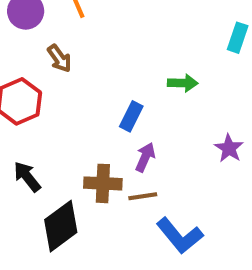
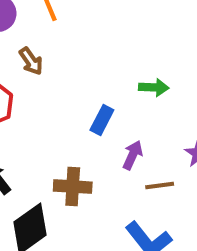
purple arrow: (145, 157) -> (133, 155), moved
brown line: (143, 196) -> (160, 185), moved

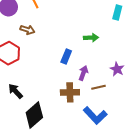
brown arrow: (31, 61) -> (27, 30), turned -32
brown cross: (73, 187) -> (70, 92), moved

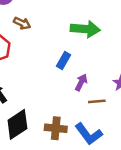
green arrow: (91, 38) -> (85, 29), moved, size x1.6
brown cross: (70, 92) -> (56, 128), moved

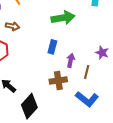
brown line: (97, 101) -> (87, 72), turned -56
brown cross: (56, 128) -> (58, 80), moved

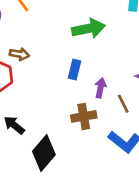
brown arrow: (12, 26) -> (19, 54), moved
brown line: (87, 72) -> (123, 104), turned -40

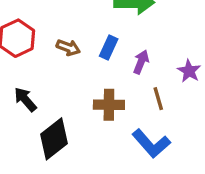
brown arrow: (19, 54) -> (68, 48), moved
purple arrow: (100, 88) -> (141, 62), moved

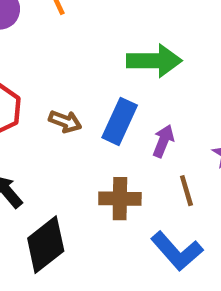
blue rectangle: (109, 47) -> (120, 121), size x1.4

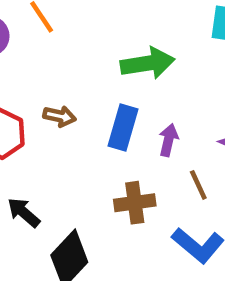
brown arrow: (65, 121) -> (60, 116), moved

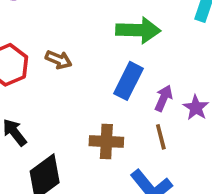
blue rectangle: (123, 128) -> (128, 81), moved
purple arrow: (168, 140) -> (164, 98), moved

